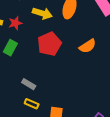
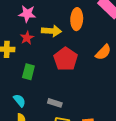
red star: (15, 23) -> (27, 38), moved

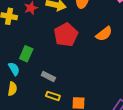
green rectangle: (28, 72) -> (26, 54), moved

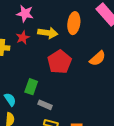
green rectangle: (26, 54) -> (31, 87), moved

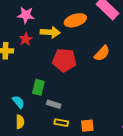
orange ellipse: (74, 23) -> (75, 20), turned 70
red pentagon: (59, 62) -> (64, 60), turned -30

